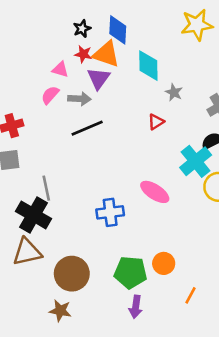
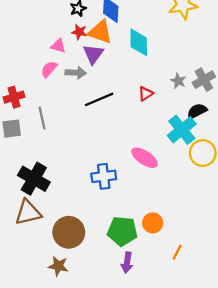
gray star: (174, 92) -> (178, 81), moved
black line: (87, 128) -> (99, 99), moved
gray line: (46, 188) -> (42, 118), moved

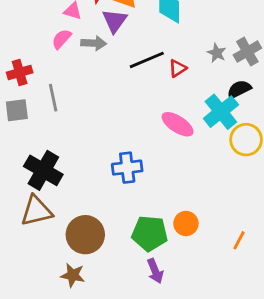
black line: (99, 99) -> (147, 60), moved
pink ellipse: (145, 158) -> (178, 124), moved
orange line: (177, 252) -> (239, 240), moved
purple arrow: (127, 263) -> (155, 271), turned -30

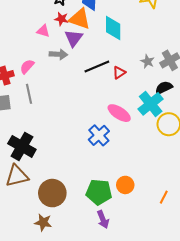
pink semicircle: (62, 39) -> (27, 66), moved
blue cross: (127, 168) -> (99, 135), moved, turned -35

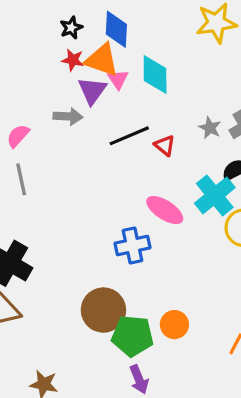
pink triangle: (43, 31) -> (118, 79), moved, turned 40
red triangle: (119, 73) -> (165, 145), turned -48
blue cross: (99, 135) -> (132, 245), turned 30
brown circle: (52, 193) -> (103, 310), moved

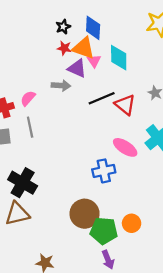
purple triangle: (92, 91) -> (77, 68), turned -42
red triangle: (165, 145) -> (125, 105), size x1.5

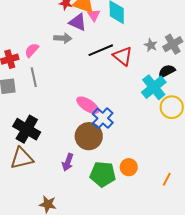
pink ellipse: (125, 147) -> (88, 105), moved
blue cross: (104, 171) -> (103, 118), turned -35
brown circle: (85, 214) -> (89, 136), moved
purple arrow: (108, 260) -> (68, 162), moved, turned 42

